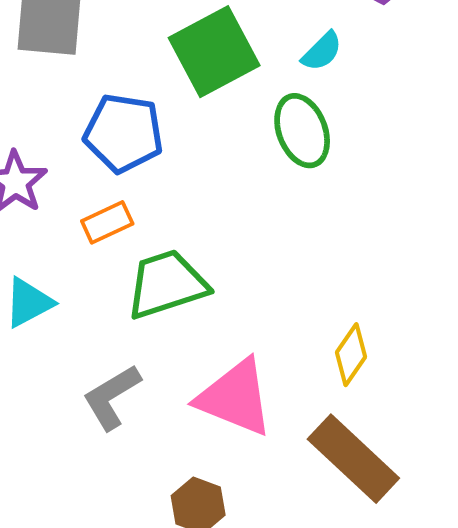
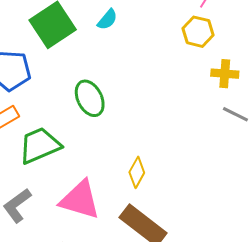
green ellipse: (302, 131) -> (90, 98), moved

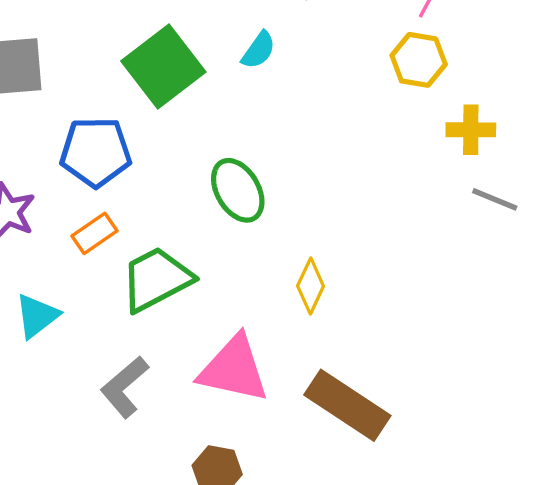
yellow diamond: (137, 172) -> (311, 286), moved

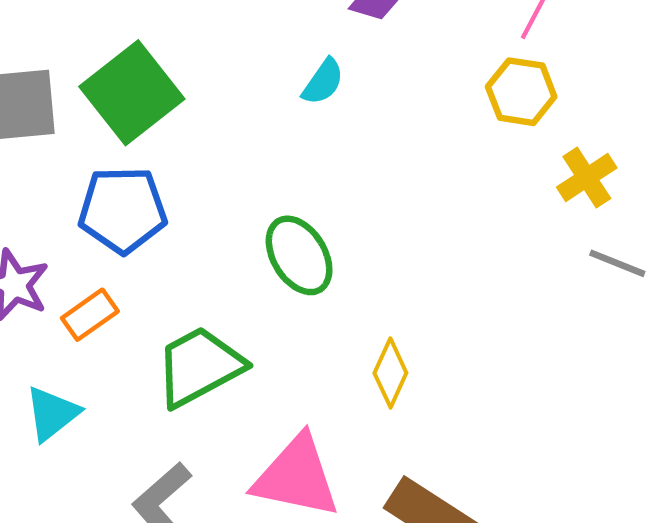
green square: (163, 67) -> (132, 93), moved
yellow cross: (471, 130) -> (587, 178), turned -33
orange rectangle: (94, 233) -> (90, 315), moved

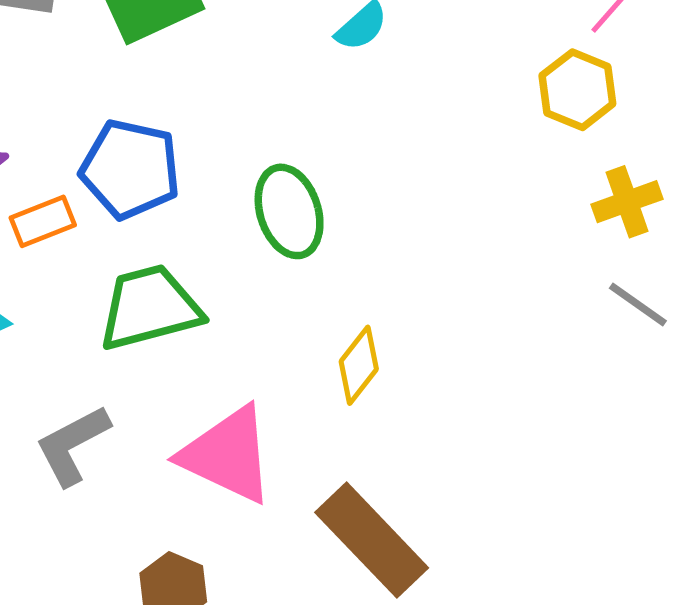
blue pentagon: (123, 210) -> (130, 169), moved

